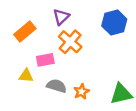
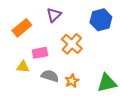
orange cross: (70, 42) -> (72, 44), moved

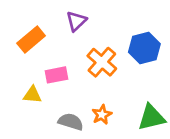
blue hexagon: (101, 20) -> (144, 48), moved
gray semicircle: (50, 76) -> (71, 122), moved

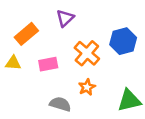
yellow triangle: (32, 95) -> (13, 63), moved
orange star: (102, 115) -> (87, 87), moved

